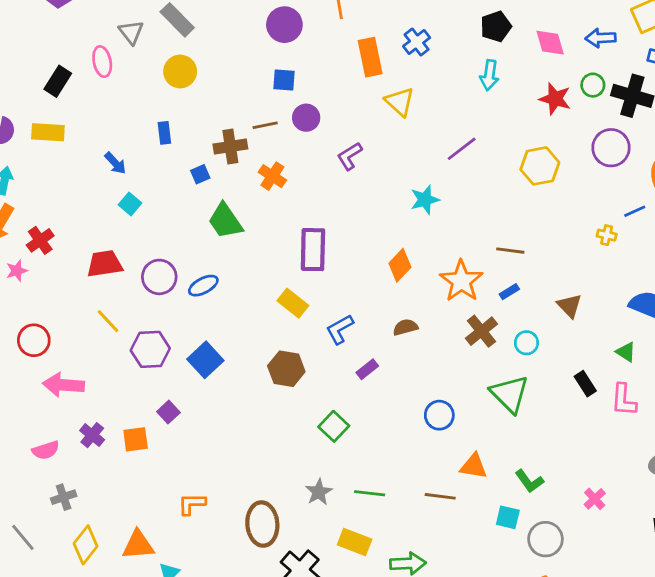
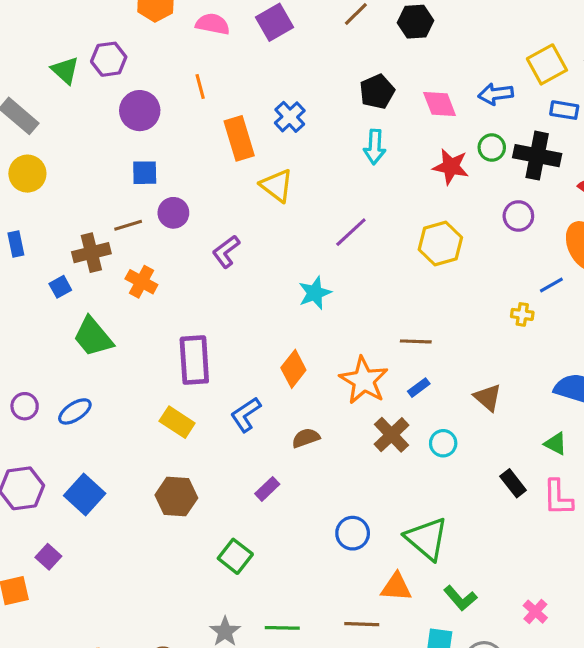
purple circle: (611, 148) -> (518, 216), size x0.7
purple circle: (159, 277) -> (25, 406), size x0.7
blue L-shape: (340, 329) -> (246, 414), moved
green triangle: (510, 394) -> (427, 539), moved

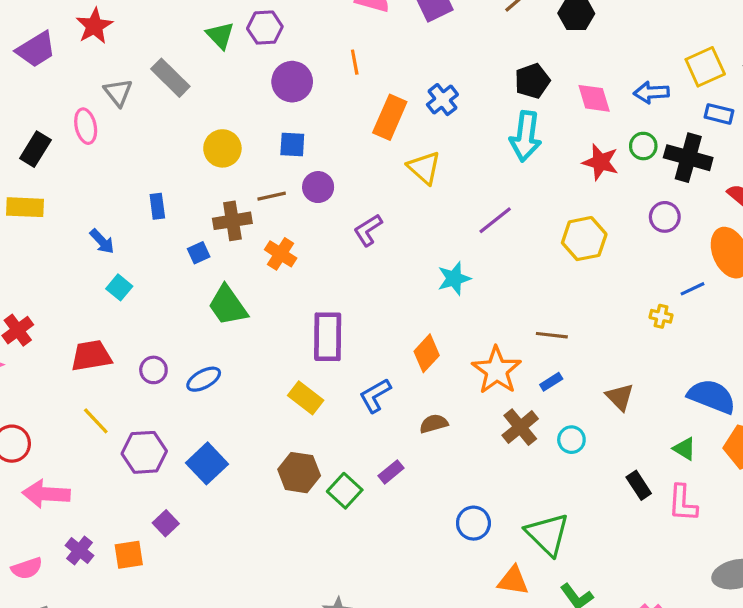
orange rectangle: (239, 138) -> (390, 117), turned 36
cyan arrow: (375, 147) -> (526, 136), size x1.4
yellow circle: (27, 174) -> (222, 148), moved
green square: (235, 556) -> (345, 491), moved

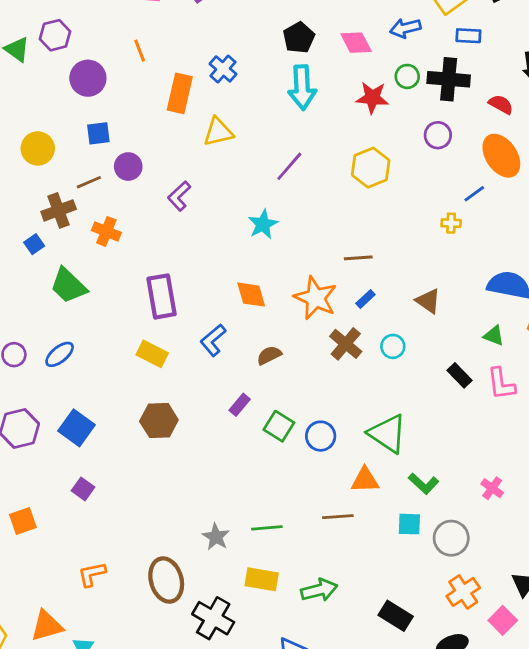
yellow triangle: (424, 168) -> (218, 132), turned -44
orange diamond: (427, 353) -> (251, 295), turned -48
green square: (345, 491) -> (279, 426), moved
purple square: (166, 523) -> (83, 489), moved

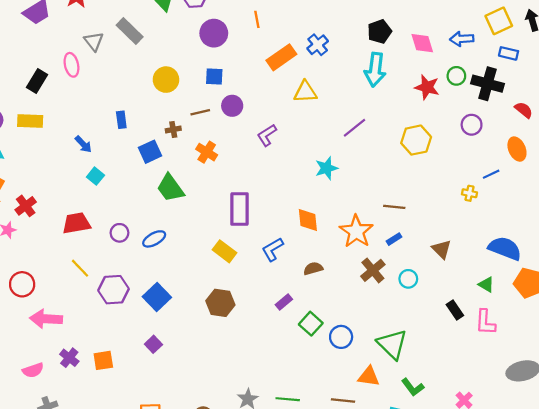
orange rectangle: (180, 93) -> (281, 57), turned 32
orange ellipse: (501, 156) -> (517, 149), size x0.7
brown cross: (59, 210) -> (173, 129), size x0.6
blue square: (34, 244) -> (150, 152), size x1.5

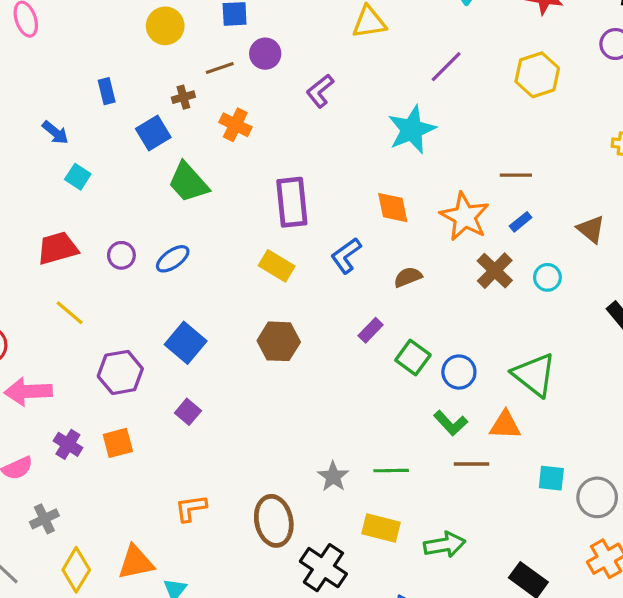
cyan star: (326, 168) -> (412, 130), size x1.4
purple hexagon: (114, 290) -> (120, 372), moved
green L-shape: (413, 387) -> (451, 423), moved

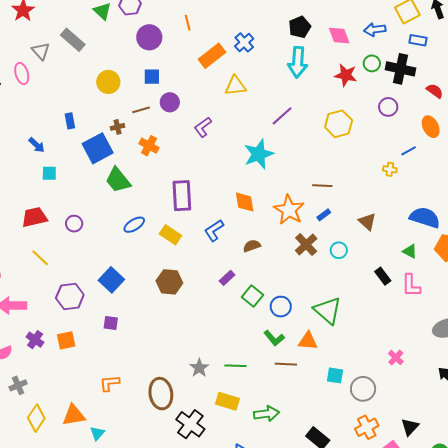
blue square: (153, 133) -> (98, 148), size x1.4
cyan square: (78, 177) -> (49, 173), turned -35
blue ellipse: (173, 259) -> (134, 225), moved
purple square: (188, 412) -> (111, 323), turned -35

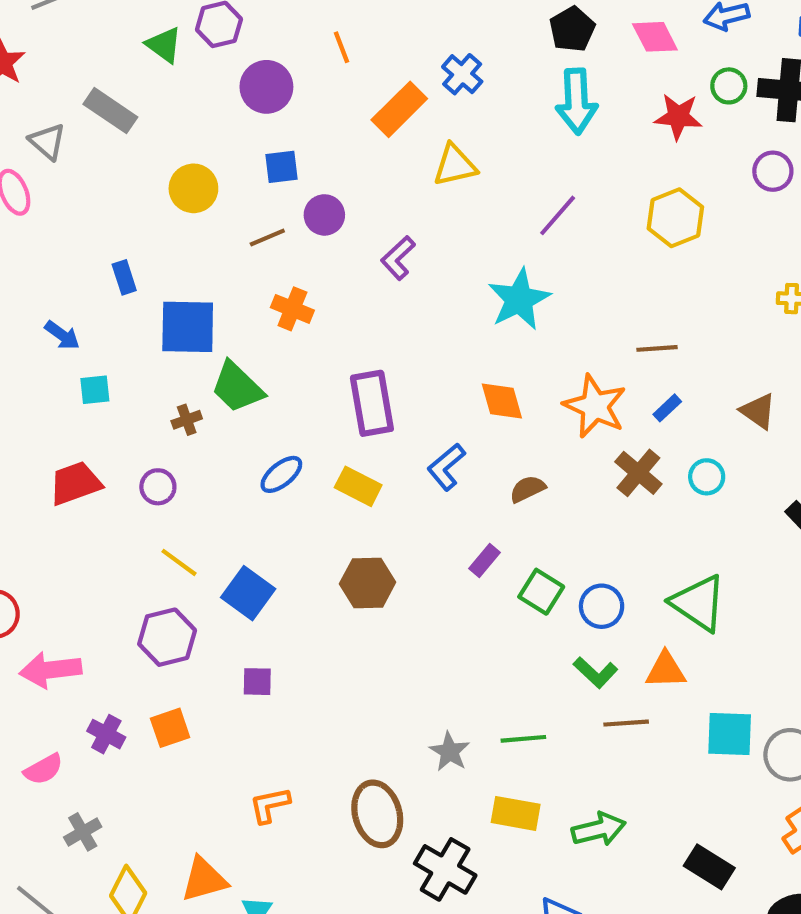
brown cross: (117, 127) -> (187, 420), moved
blue square: (98, 148) -> (188, 327), turned 36
yellow line: (40, 258) -> (179, 562), moved
cyan square: (335, 375) -> (730, 734), size x1.4

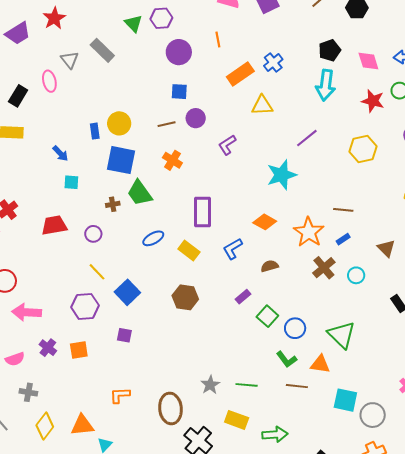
yellow circle: (193, 188) -> (119, 123), moved
orange diamond: (502, 401) -> (265, 222), turned -55
gray cross: (83, 832) -> (28, 392), turned 30

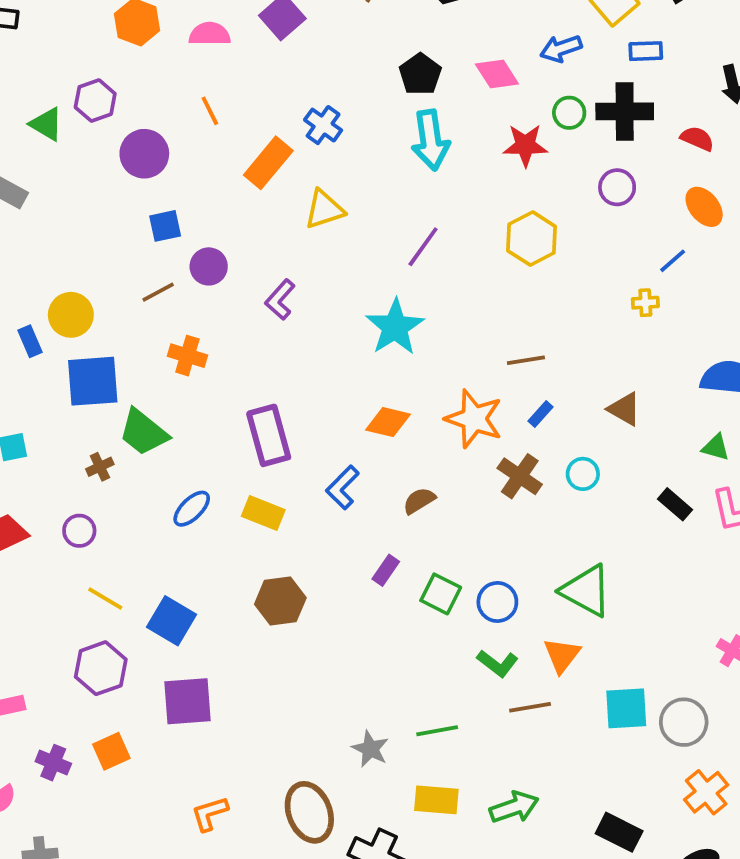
purple square: (124, 335) -> (188, 701), size x1.8
orange triangle: (320, 364) -> (562, 655), turned -45

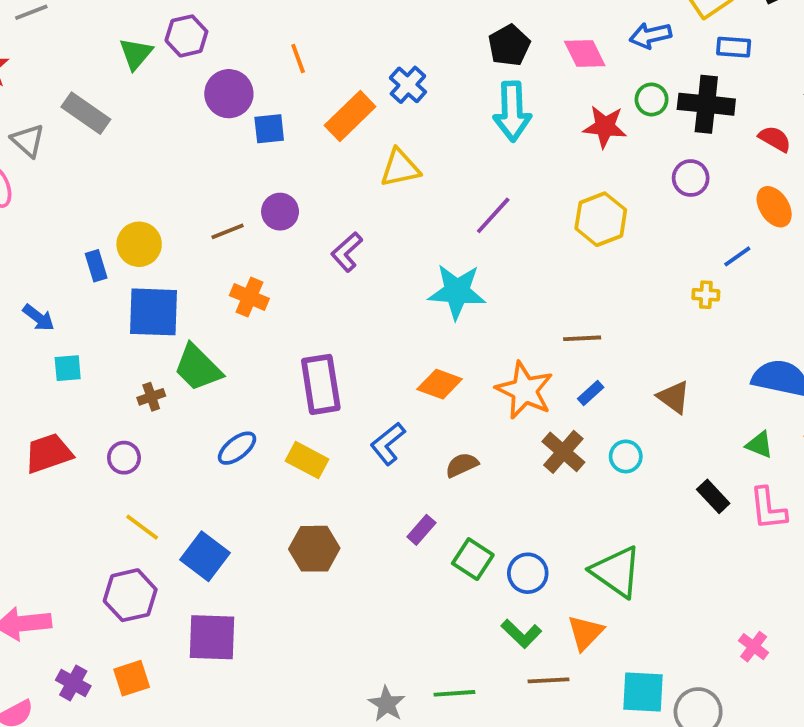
green triangle: (46, 124) -> (136, 54), turned 33
blue square: (165, 226) -> (269, 129), moved
cyan star: (395, 327) -> (457, 292), turned 30

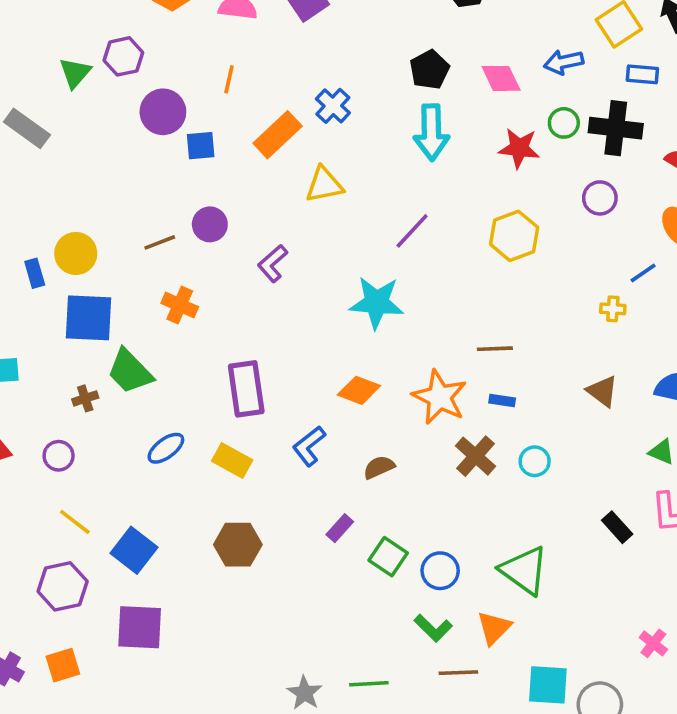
orange line: (298, 58) -> (229, 79), turned 32
blue rectangle: (591, 393) -> (502, 401), turned 50
brown triangle: (674, 397) -> (602, 391), moved
black rectangle: (713, 496) -> (617, 527), moved

